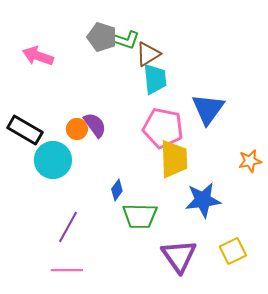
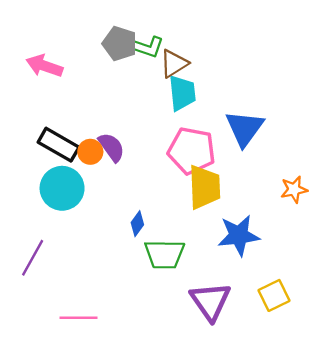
black rectangle: (25, 130) -> (59, 145), moved
purple line: (68, 227) -> (33, 258), moved

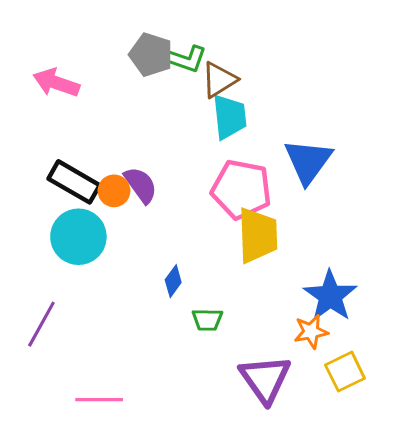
orange star: (294, 189) -> (311, 332), moved
blue star: (239, 235) -> (330, 296), moved, turned -30
green trapezoid: (164, 254) -> (207, 320), size x0.6

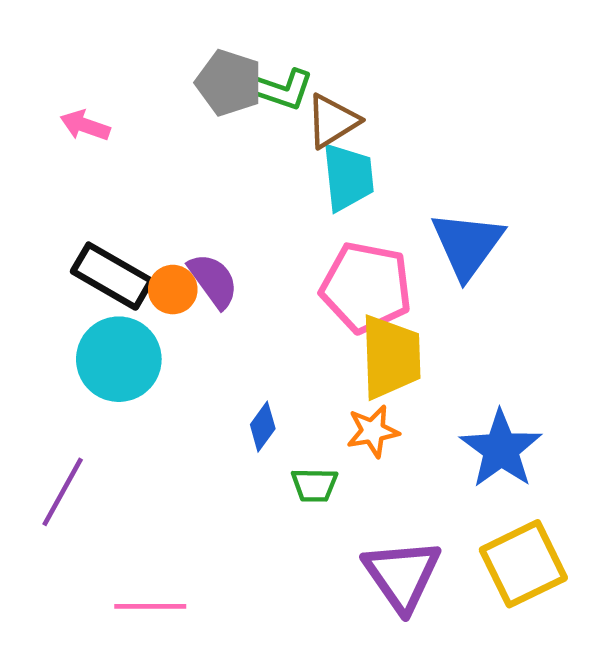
pink arrow: (56, 83) -> (85, 125), size x0.7
orange star: (311, 332) -> (373, 431), moved
yellow square: (345, 372) -> (523, 564), size x1.4

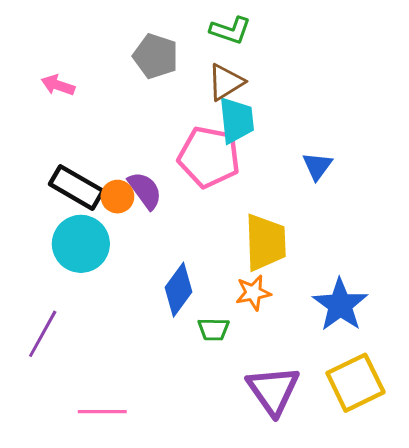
green L-shape: (283, 89) -> (230, 30), moved
blue triangle: (467, 245) -> (317, 166), size x0.6
pink pentagon: (366, 287) -> (209, 157), moved
blue diamond: (263, 427) -> (178, 290), size x1.6

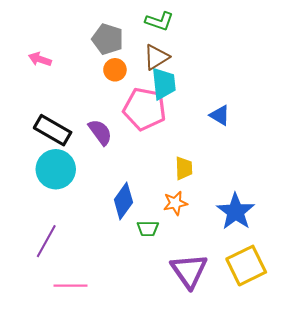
blue triangle: (317, 166) -> (220, 115), turned -35
orange circle: (117, 197) -> (115, 70), moved
yellow trapezoid: (265, 242) -> (184, 168), size x0.6
purple line: (43, 334) -> (46, 241), moved

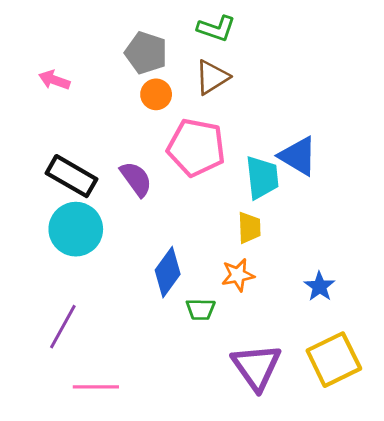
cyan trapezoid: (164, 84) -> (262, 178), moved
blue triangle: (220, 115) -> (298, 156), size x1.4
blue star: (236, 212) -> (320, 286), size x0.6

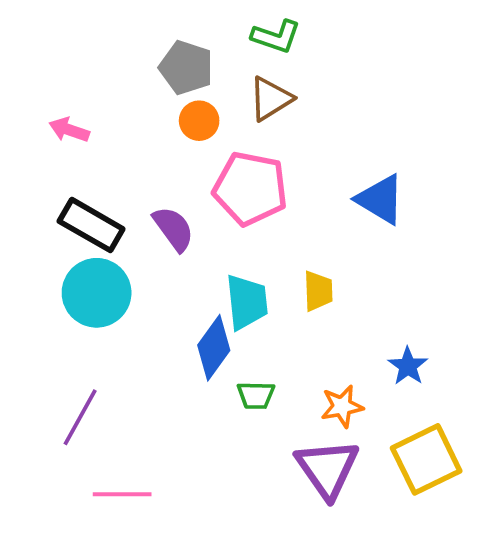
pink arrow: (54, 80) -> (69, 130), moved
cyan trapezoid: (262, 178) -> (247, 302), moved
orange star: (238, 275) -> (342, 406), moved

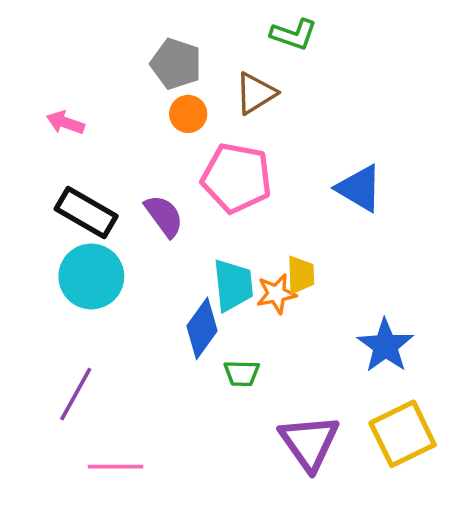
green L-shape: (276, 36) -> (294, 34), moved
blue star: (408, 366) -> (385, 346), size x1.5
orange star: (342, 406) -> (276, 294), moved

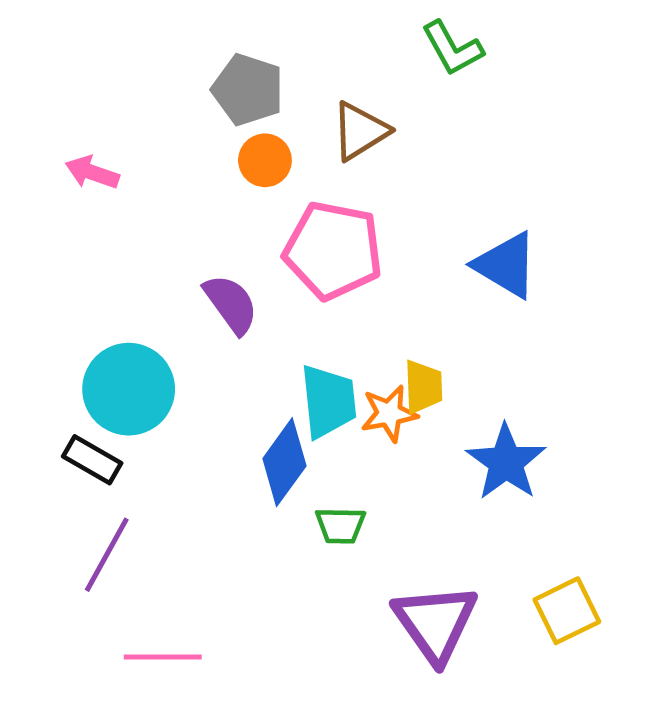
green L-shape: (294, 34) -> (452, 48), moved, turned 42
black rectangle: (86, 212) -> (92, 460), moved, size x0.7
blue star: (385, 346) -> (506, 462), moved
yellow square: (403, 434) -> (567, 611), size x0.7

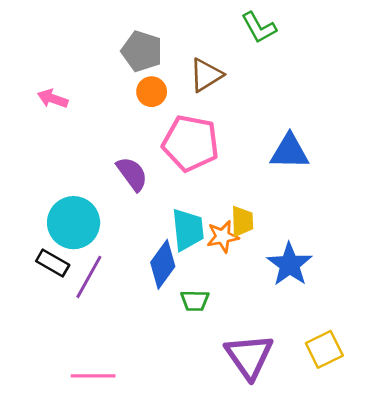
blue triangle: (506, 265) -> (290, 152), turned -30
purple line: (107, 555) -> (89, 277), moved

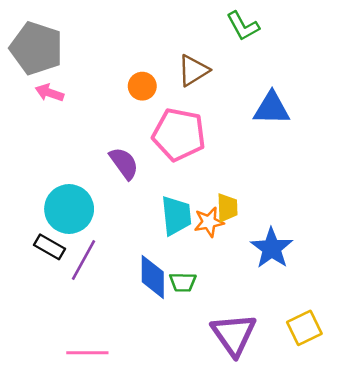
gray pentagon: (142, 51) -> (36, 48), moved, size x1.4
blue triangle: (290, 152) -> (272, 108), moved
blue diamond: (163, 264) -> (153, 277), moved, turned -36

